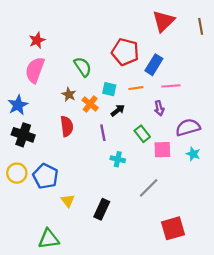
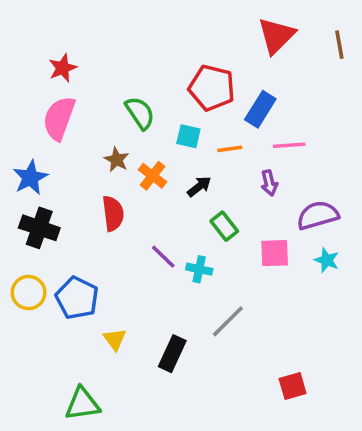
cyan square: (109, 89) -> (188, 136), moved
purple line: (103, 133) -> (163, 257), moved, turned -35
green rectangle: (142, 134) -> (224, 226), moved
gray line: (149, 188) -> (228, 321), moved
red square: (173, 228) -> (293, 386), size x0.7

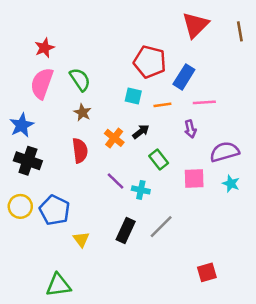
green semicircle: (140, 113) -> (80, 80), moved
orange cross: (152, 176) -> (114, 138), moved
black rectangle: (172, 354) -> (126, 231), moved

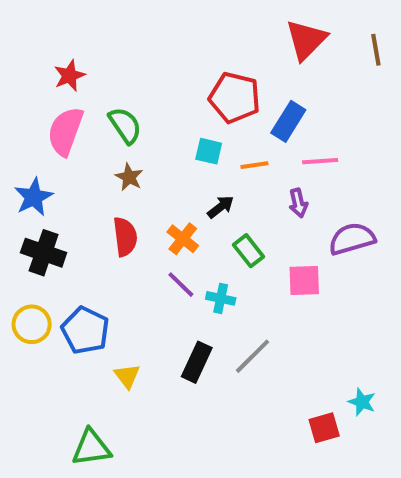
orange cross: (114, 138) -> (183, 239), moved
cyan star: (231, 184) -> (362, 402), moved

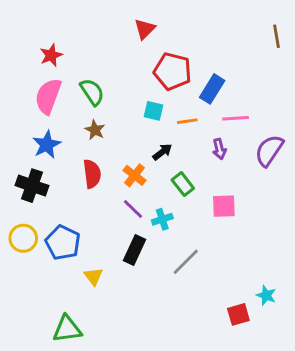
red triangle: (306, 40) -> (145, 29), moved, size x0.7
blue star: (34, 197) -> (47, 145), moved
purple semicircle: (352, 239) -> (269, 150), moved, turned -40
cyan cross: (221, 298) -> (162, 219), turned -30
black rectangle: (197, 362) -> (135, 250), moved

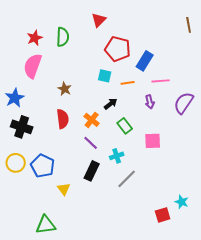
green semicircle: (92, 92) -> (63, 37), moved, turned 36
blue star: (47, 145) -> (15, 98), moved
cyan cross: (162, 219) -> (117, 156), moved

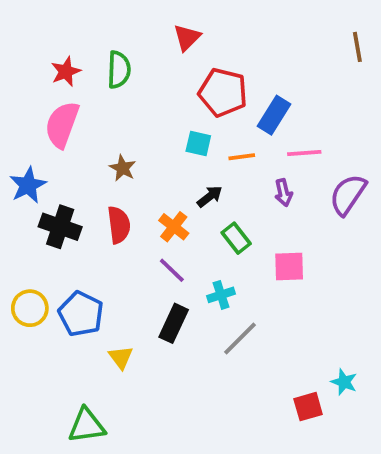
black cross: (22, 127) -> (60, 227), moved

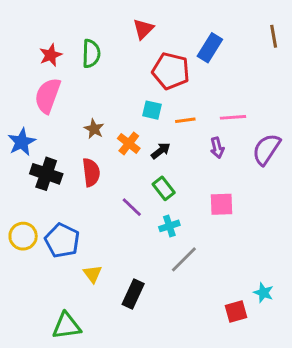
blue rectangle: (274, 115) -> (210, 48), moved
orange cross: (174, 227) -> (129, 143), moved
green rectangle: (236, 238) -> (164, 188), moved
black rectangle: (174, 323) -> (133, 294), moved

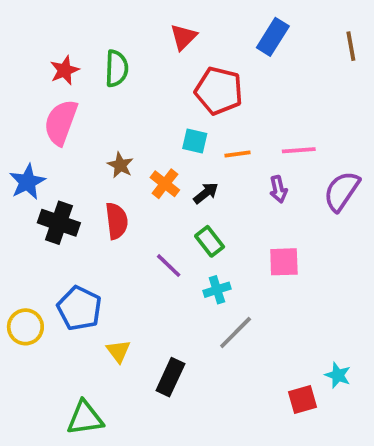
blue rectangle: (210, 48) -> (273, 37), moved
yellow circle: (23, 236) -> (25, 327), moved

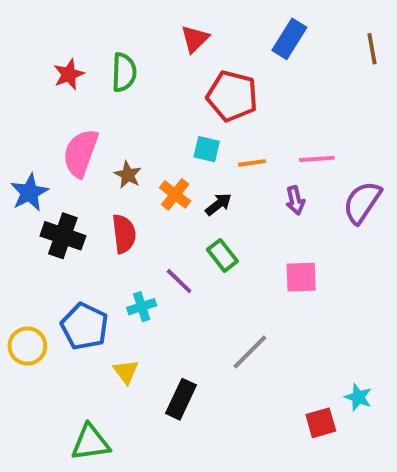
pink semicircle: (61, 122) -> (81, 153), moved
cyan cross: (217, 290) -> (142, 307), moved

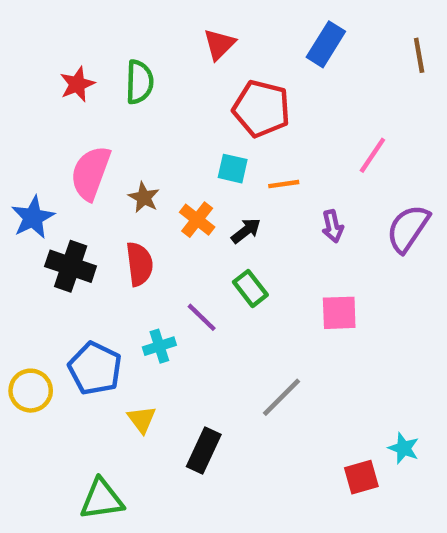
pink line: (317, 159) -> (372, 155), moved, turned -52

